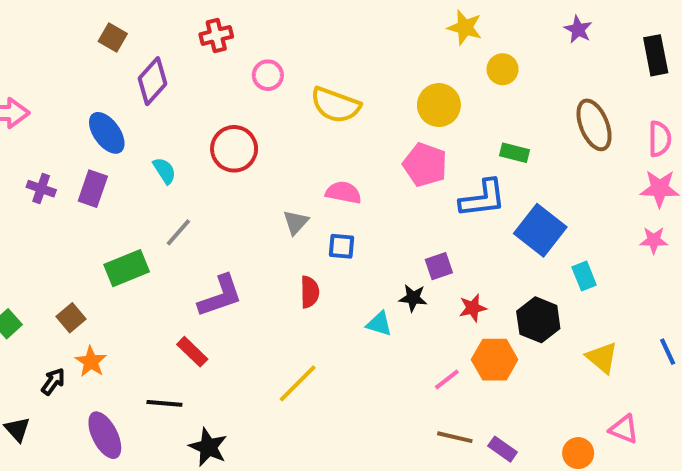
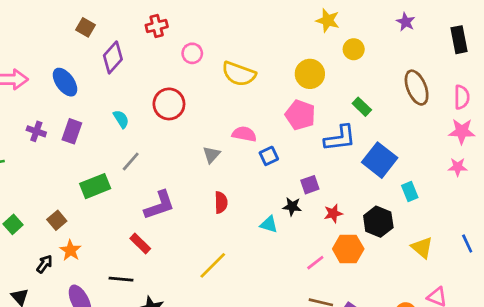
blue ellipse: (107, 133) -> (65, 82), moved
green rectangle: (514, 153) -> (362, 107), turned 30
blue square: (341, 246) -> (269, 156), moved, turned -30

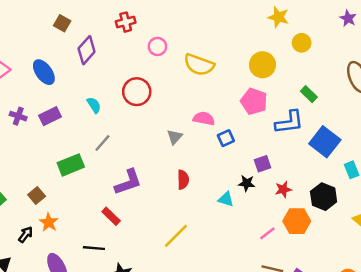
purple rectangle: (72, 131) -> (50, 116), turned 45

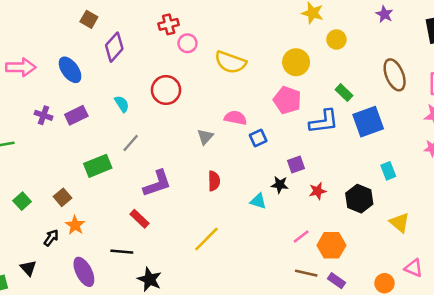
red cross: (126, 22) -> (169, 24), moved
blue square: (325, 142) -> (368, 122), moved, turned 32
orange hexagon: (297, 221) -> (331, 245), moved

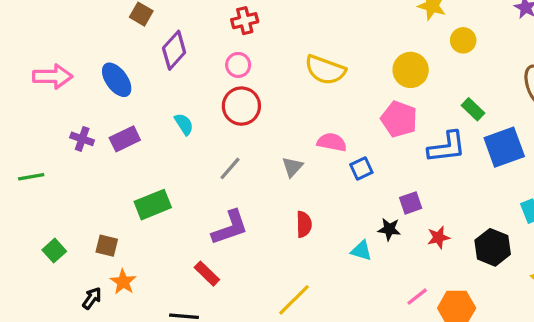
pink circle: (187, 43) -> (238, 65), moved
gray line: (131, 143) -> (230, 168), moved
brown square: (62, 197) -> (107, 246), turned -36

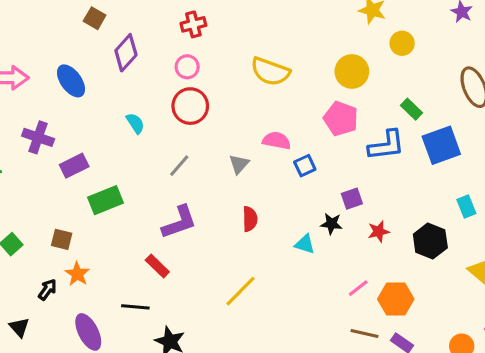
purple cross: (82, 139) -> (38, 137), size x1.4
purple rectangle: (125, 139) -> (74, 166), moved

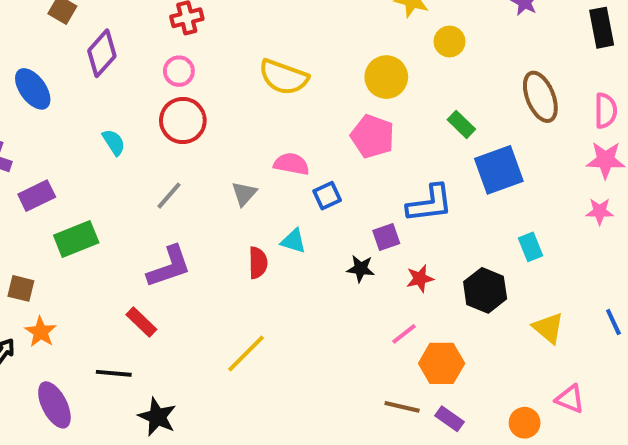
blue L-shape: (386, 145) -> (430, 203), moved
cyan triangle: (305, 244) -> (293, 241), moved
pink line: (358, 288) -> (404, 334), moved

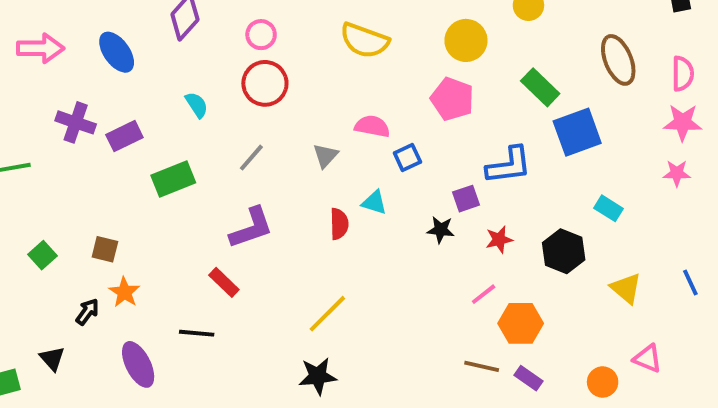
green rectangle: (461, 124) -> (540, 87), size x1.4
purple rectangle: (37, 196) -> (124, 136), moved
green rectangle: (76, 239) -> (173, 179), moved
cyan rectangle: (530, 247) -> (608, 208), turned -36
black star: (157, 417) -> (318, 376), moved, turned -30

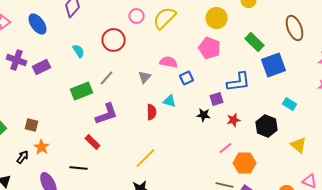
pink circle: (261, 35) -> (136, 16), moved
yellow semicircle: (364, 40) -> (164, 18), turned 115
green rectangle: (173, 179) -> (82, 91), moved

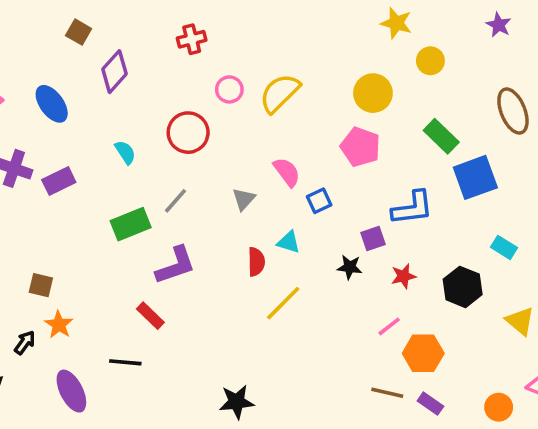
pink semicircle: (168, 62) -> (287, 172), turned 42
yellow line: (146, 158) -> (283, 303), moved

